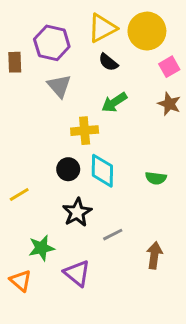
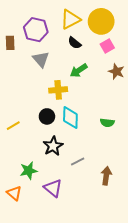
pink square: (169, 67) -> (107, 46), moved
yellow line: (19, 194) -> (13, 126), moved

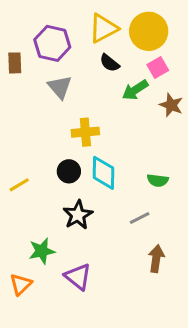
green arrow: (79, 70) -> (135, 90), moved
gray line: (78, 161) -> (140, 218), moved
orange triangle: (14, 193) -> (21, 284), turned 35

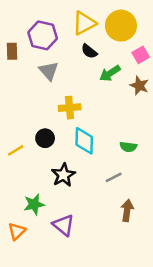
pink square: (158, 67) -> (141, 55), moved
black circle: (69, 171) -> (45, 138), moved

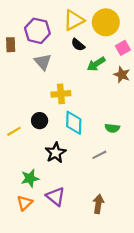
brown arrow: (127, 210) -> (98, 204), moved
orange triangle: (17, 231) -> (25, 203), moved

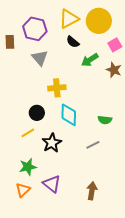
yellow line: (14, 131) -> (28, 133), moved

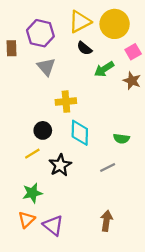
purple triangle: (52, 184) -> (53, 225), moved

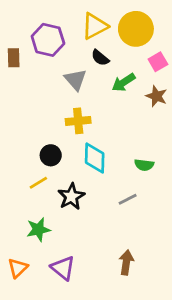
gray triangle: (46, 67) -> (75, 80), moved
orange triangle: (27, 220) -> (18, 268), moved

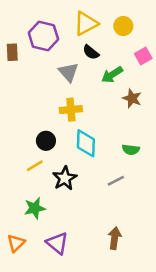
yellow circle: (136, 29) -> (123, 26), size x0.6
brown star: (157, 96) -> (132, 98), moved

